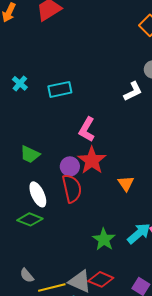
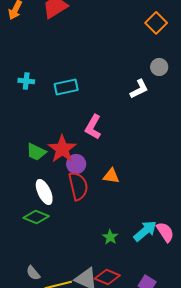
cyan cross: (20, 83) -> (26, 81), turned -35
red star: (92, 160) -> (62, 149), moved
orange triangle: (126, 183) -> (111, 176), moved, turned -48
green star: (104, 239) -> (110, 237), size x0.7

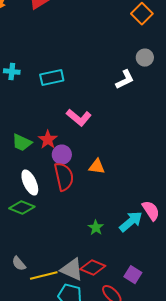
pink L-shape: (93, 127) -> (79, 118), turned -80
red star: (62, 149) -> (48, 140), size x0.7
pink semicircle: (165, 232) -> (151, 211), moved

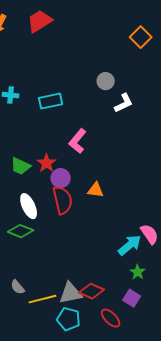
gray circle: (145, 58) -> (106, 81), moved
pink L-shape: (79, 118) -> (78, 141), turned 90
green star: (96, 228) -> (138, 272), moved
gray triangle: (72, 270) -> (71, 293), turned -35

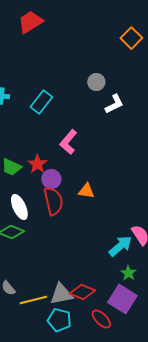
cyan rectangle: (51, 101) -> (41, 102), turned -40
purple square: (132, 298) -> (122, 299), size x1.6

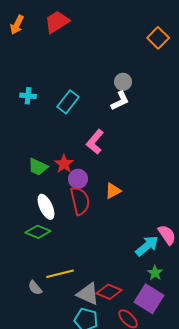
white L-shape: (114, 104) -> (120, 101), moved
orange triangle: (86, 191) -> (113, 191), turned -36
gray triangle: (61, 294) -> (88, 294), turned 35
yellow line: (33, 300) -> (60, 274), moved

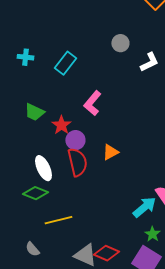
white L-shape: (120, 101) -> (149, 62), moved
green trapezoid: (38, 167) -> (34, 112), moved
yellow line: (60, 274) -> (58, 220), moved

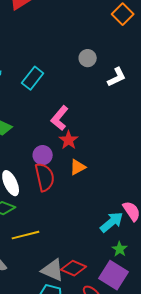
red star: (61, 125) -> (69, 140), moved

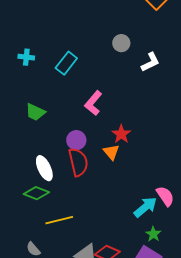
red star: (69, 140) -> (121, 134), moved
orange triangle: (78, 167) -> (111, 152), turned -42

